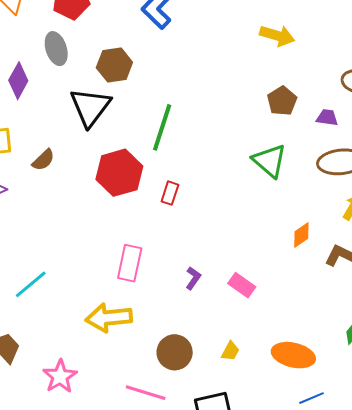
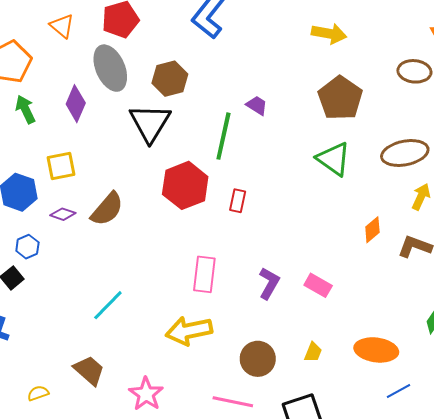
gray ellipse: (56, 49) -> (110, 68), size x1.4
brown pentagon: (282, 101) -> (340, 98), size x1.5
purple trapezoid: (327, 117) -> (257, 105), moved, turned 30
brown semicircle: (43, 160) -> (107, 209), moved, size x1.5
purple L-shape: (193, 278) -> (269, 283), size x1.4

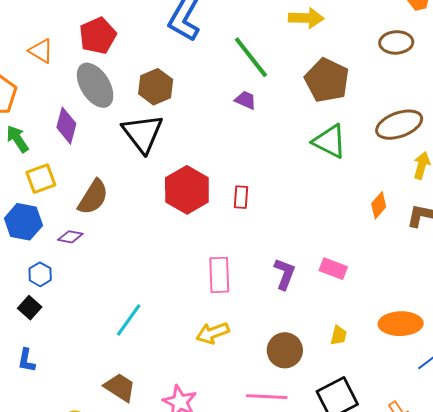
green line: (223, 136) -> (251, 57), moved, turned -42
yellow square: (61, 166) -> (41, 179), moved
brown semicircle: (107, 209) -> (93, 197), moved
yellow arrow: (189, 331) -> (213, 333), size x0.7

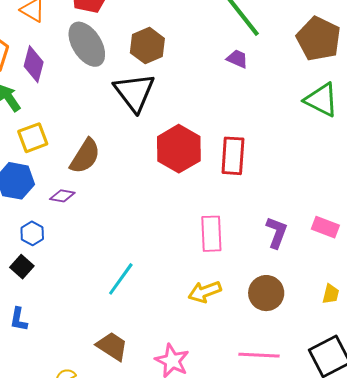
purple diamond: (66, 126) -> (34, 64), moved
red rectangle: (241, 197) -> (233, 156), size x1.6
brown circle: (285, 350) -> (266, 293), moved

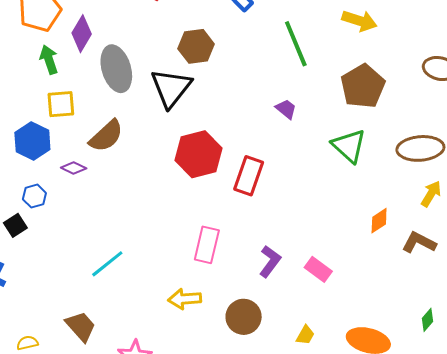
gray ellipse: (87, 44) -> (116, 69), moved
purple trapezoid: (237, 59) -> (286, 109), moved

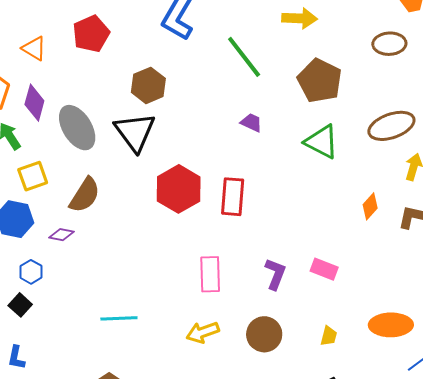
cyan line: (107, 264) -> (119, 318), turned 51

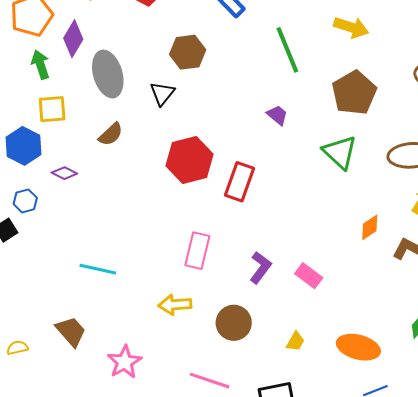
black triangle: (135, 132) -> (162, 93), size x0.6
brown semicircle: (85, 195) -> (111, 134), moved, size x0.7

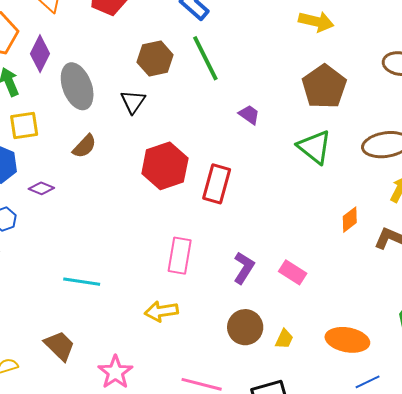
green line: (287, 50) -> (205, 58), moved
brown circle: (234, 323) -> (245, 327), moved

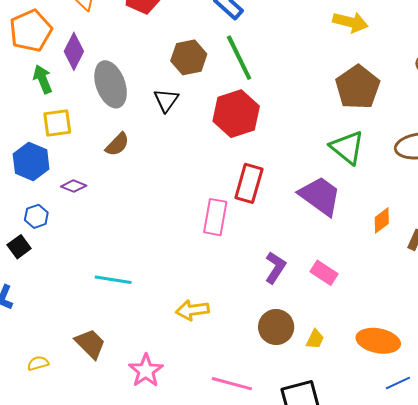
purple trapezoid: (249, 115) -> (320, 196), moved, size x2.0
red hexagon: (165, 166) -> (236, 114), moved
pink rectangle: (180, 256) -> (215, 217), moved

